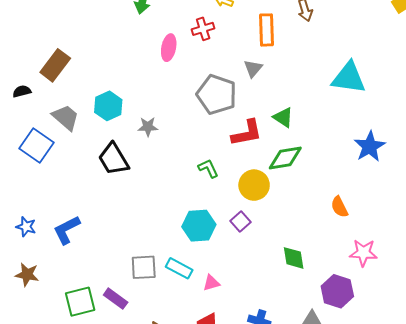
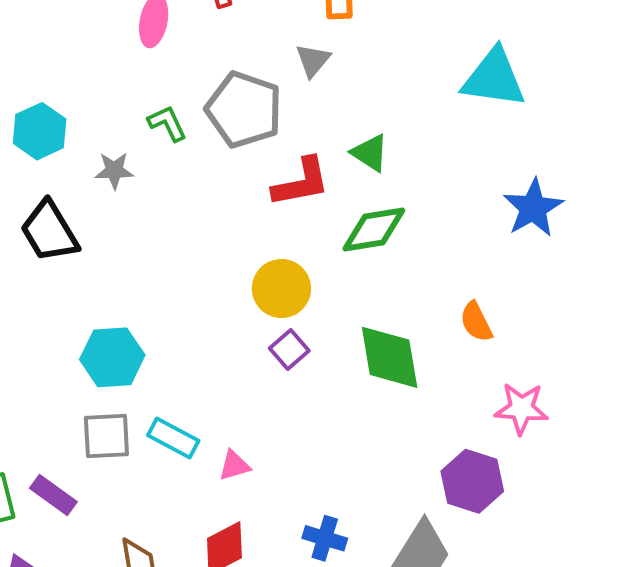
green L-shape: (208, 168) -> (167, 123), moved
yellow circle: (254, 185) -> (281, 288), moved
cyan hexagon: (199, 226) -> (112, 357), moved
green diamond: (294, 258) -> (390, 357), moved, size x1.5

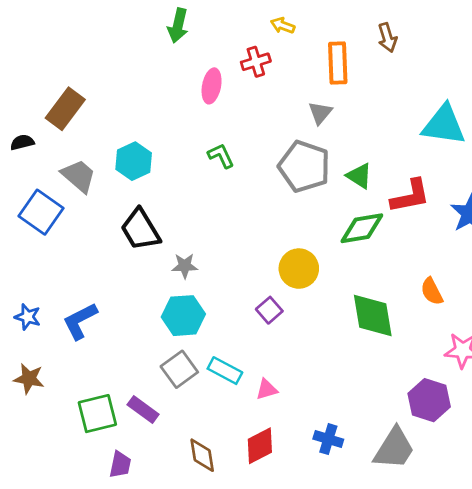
gray pentagon: (244, 110) -> (304, 166), moved
gray star: (114, 170) -> (185, 266), moved
red L-shape: (301, 182) -> (410, 196), moved
purple square: (289, 349) -> (269, 310), moved
gray square: (106, 436) -> (179, 369), turned -33

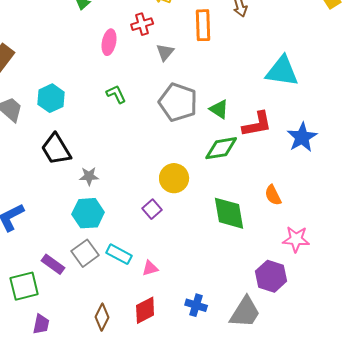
gray triangle: (320, 113) -> (165, 52), moved
purple rectangle: (143, 410) -> (53, 264), moved
brown diamond: (202, 455) -> (102, 317), turned 36

